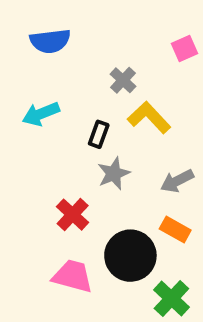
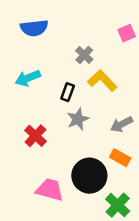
red cross: (73, 215) -> (35, 136), moved

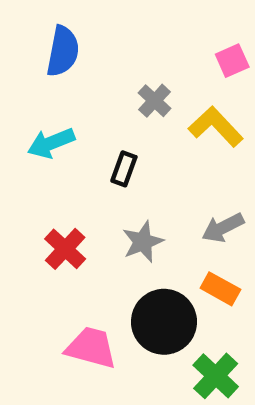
blue semicircle: (34, 28) -> (63, 51), turned -72
yellow L-shape: (102, 81) -> (216, 127), moved
gray star: (78, 119) -> (143, 242), moved

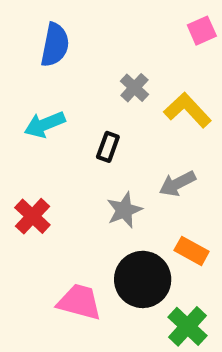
pink square: (232, 61) -> (202, 31), moved
gray arrow: (223, 228) -> (177, 184), moved
red cross: (65, 249) -> (32, 216), moved

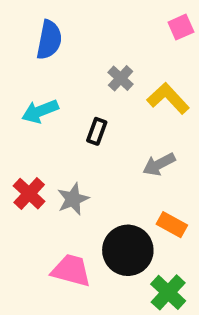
gray star: (124, 210) -> (73, 199), moved

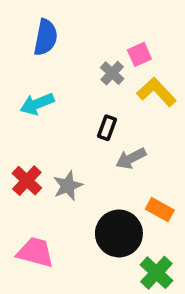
pink square: (181, 27) -> (139, 54), moved
black rectangle: (97, 131) -> (107, 128), moved
gray arrow: (159, 164) -> (131, 158), moved
pink trapezoid: (71, 270) -> (35, 252), moved

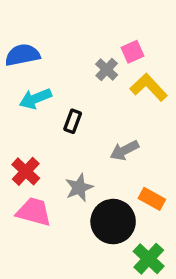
blue semicircle: (46, 37) -> (22, 55), moved, turned -112
black rectangle: (107, 128) -> (73, 121), moved
gray star: (68, 186) -> (79, 188), moved
pink trapezoid: (35, 252) -> (34, 212), moved

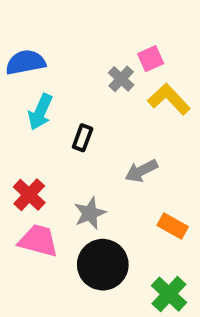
cyan arrow: (35, 99) -> (40, 112), turned -44
black circle: (113, 222) -> (103, 265), moved

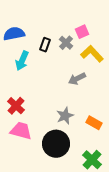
black rectangle: (83, 138) -> (45, 45), moved
gray arrow: (141, 171) -> (77, 79), moved
gray star: (90, 213) -> (65, 116), moved

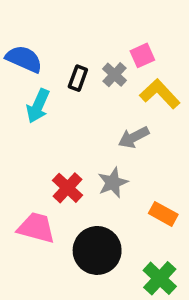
blue semicircle: (14, 34) -> (24, 59), turned 35
red cross: (16, 106) -> (68, 188), moved
gray star: (65, 116) -> (113, 183), moved

